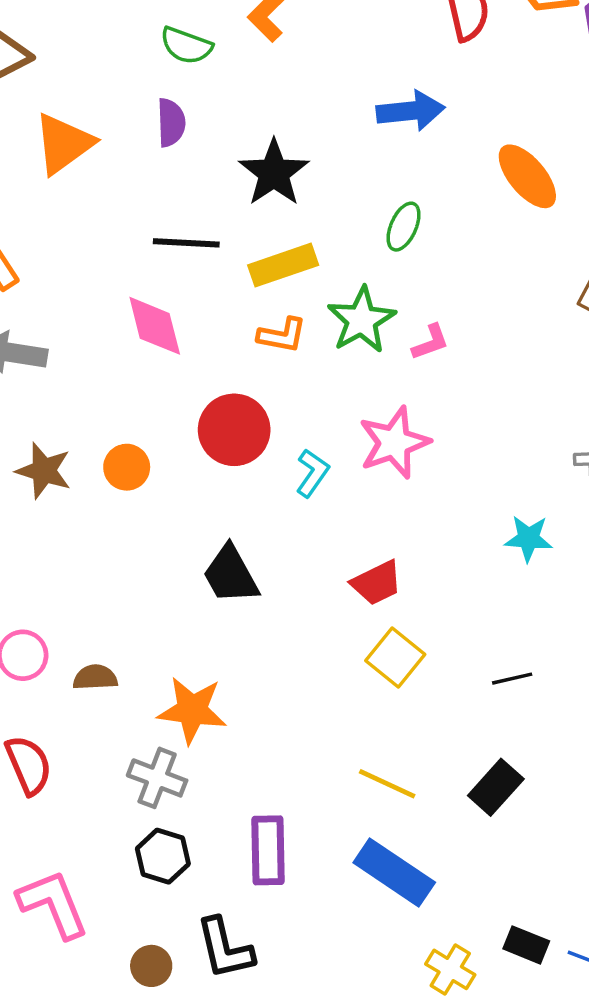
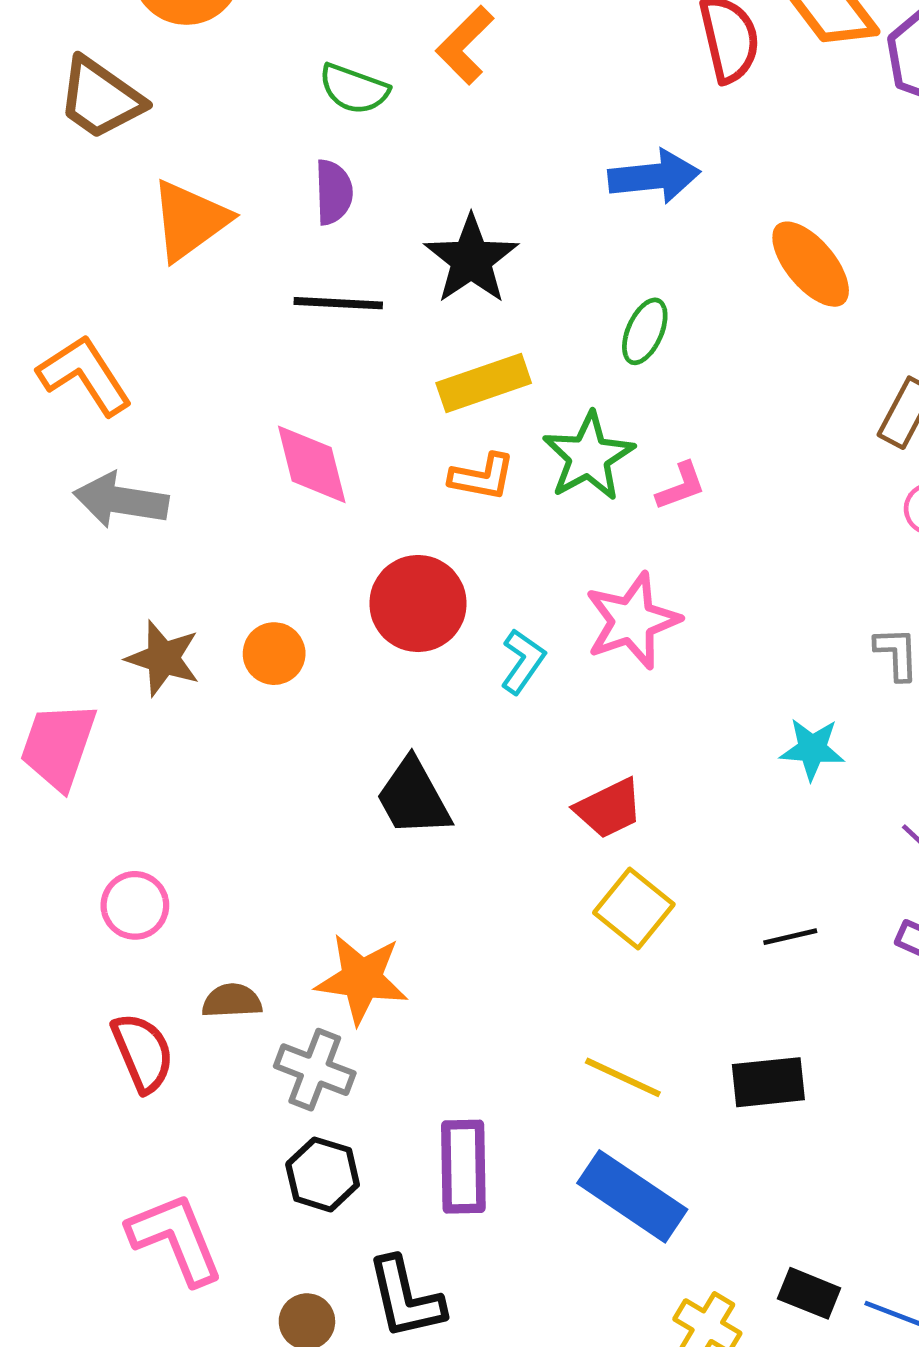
black line: (186, 243) -> (338, 303), moved
brown semicircle: (95, 677) -> (232, 1001), moved
black rectangle: (496, 787) -> (768, 1082), turned 42

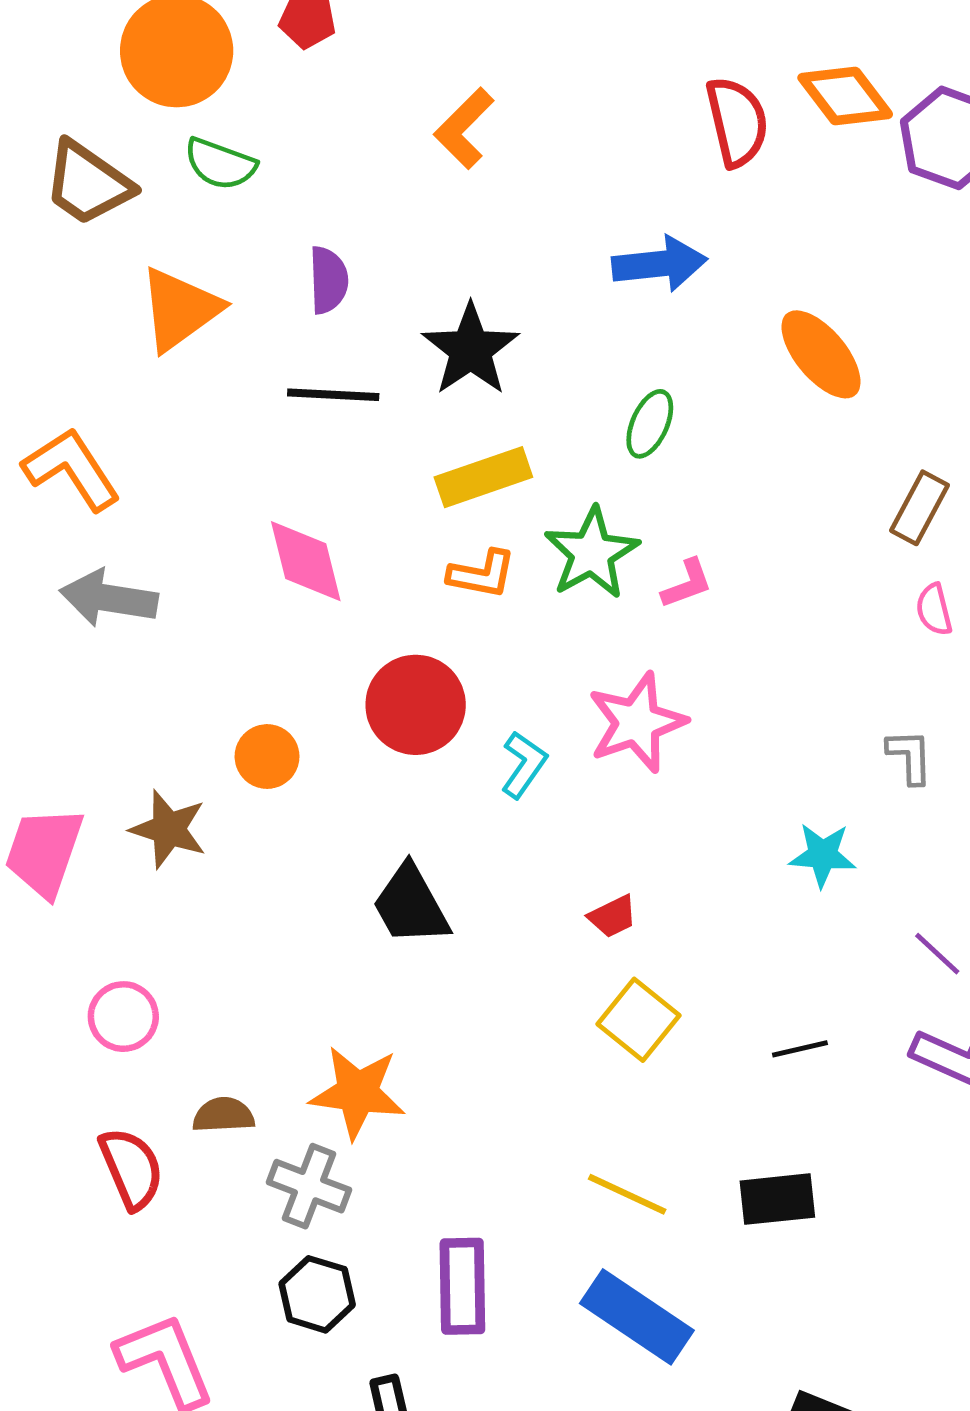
green semicircle: (354, 89) -> (220, 164), moved
brown star: (163, 658) -> (169, 829), moved
red trapezoid: (609, 808) -> (613, 916), size x0.7

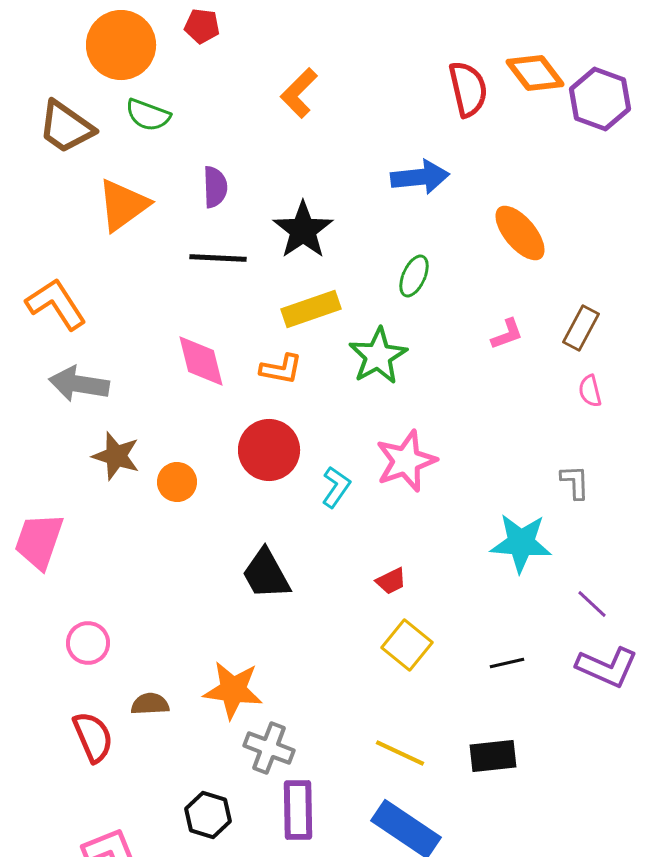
orange L-shape: (482, 574) -> (281, 369), moved
pink L-shape: (687, 584) -> (507, 334), moved
brown star: (169, 829) -> (116, 456), moved
cyan star: (823, 855) -> (521, 543), size x1.5
gray cross: (309, 1186) -> (269, 748), moved

